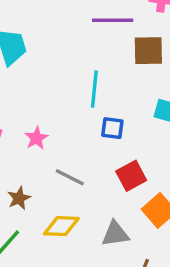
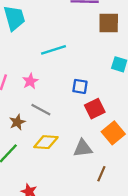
cyan line: (94, 89) -> (53, 50), moved, turned 65
blue square: (112, 128) -> (80, 86), moved
gray line: (70, 177) -> (41, 110), moved

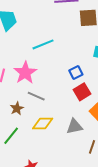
pink star: (30, 81) -> (25, 73), size x1.6
blue square: (80, 86) -> (76, 73), moved, turned -32

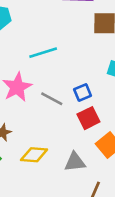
gray line: (36, 96) -> (52, 99), moved

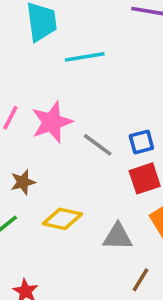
cyan line: (43, 53) -> (85, 57), moved

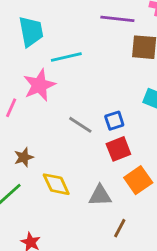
pink star: (52, 122) -> (39, 85), moved
yellow diamond: (62, 219) -> (56, 184), turned 56

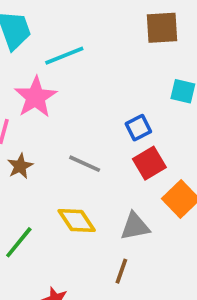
gray line: (80, 125) -> (85, 164), moved
brown star: (24, 157) -> (20, 166), moved
brown line: (120, 228) -> (121, 271), moved

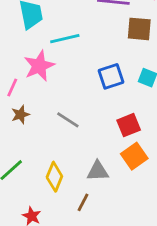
blue square: (138, 128) -> (111, 76), moved, size x1.4
red square: (149, 163) -> (129, 125), moved
yellow diamond: (77, 220) -> (54, 177), moved, turned 48

